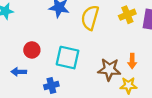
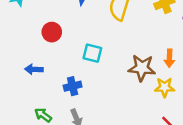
red circle: (32, 50) -> (52, 32), moved
cyan square: (68, 58) -> (92, 53), size x0.7

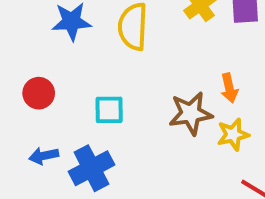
blue arrow: (34, 69) -> (44, 156), moved
blue cross: (73, 86) -> (91, 168), size x1.5

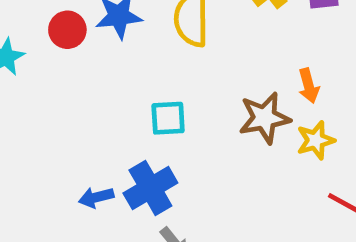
red circle: (39, 93) -> (67, 30), moved
blue arrow: (44, 156) -> (96, 197), moved

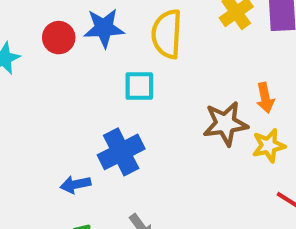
cyan square: (168, 118) -> (139, 86), moved
blue cross: (150, 188) -> (121, 152), moved

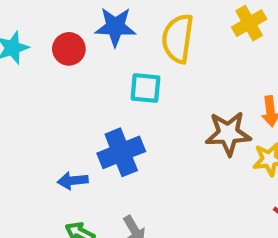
red circle: (59, 38) -> (69, 49), moved

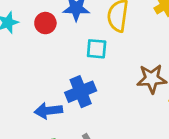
blue arrow: (73, 181) -> (48, 111), size x1.4

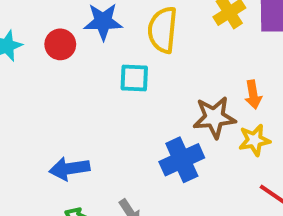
blue cross: (81, 92) -> (182, 160), moved

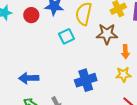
cyan square: (134, 78) -> (67, 36), turned -35
brown star: (214, 117) -> (107, 34), moved

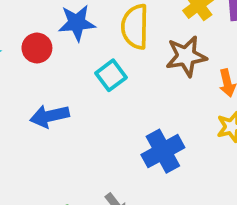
blue arrow: (29, 78) -> (50, 116), moved

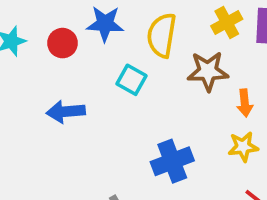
cyan square: (111, 75) -> (132, 80), turned -32

